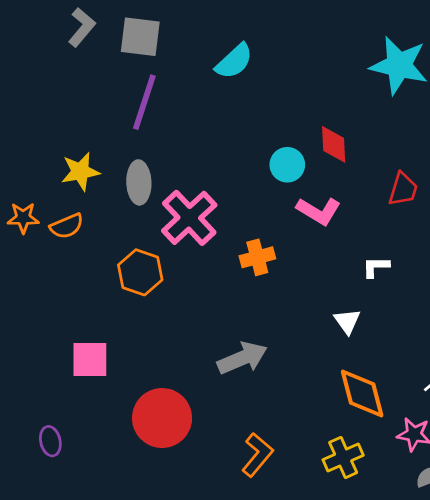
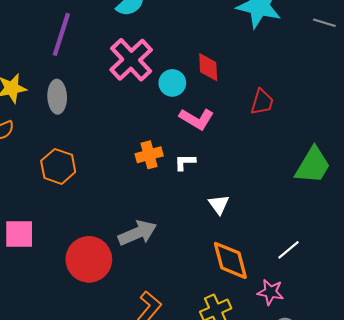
pink cross: (189, 218) -> (131, 60), moved
white L-shape: (376, 267) -> (185, 162), moved
red circle: (162, 418) -> (89, 259), moved

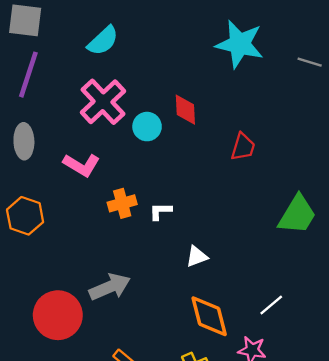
pink L-shape: (197, 119) -> (82, 165), moved
white triangle: (219, 204) -> (197, 256), turned 45

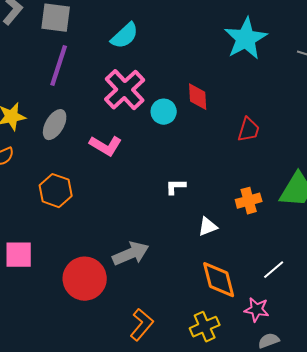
cyan star: (240, 44) -> (246, 39), turned 30
gray ellipse: (24, 141) -> (55, 125), turned 32
orange cross: (122, 203) -> (249, 201), moved

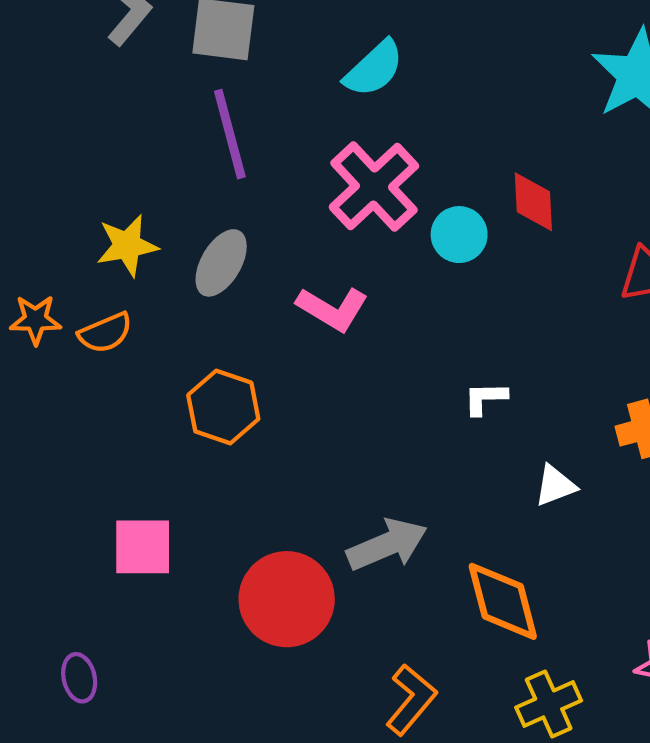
purple line: (59, 66) -> (230, 134), turned -33
orange diamond: (219, 280) -> (503, 601), moved

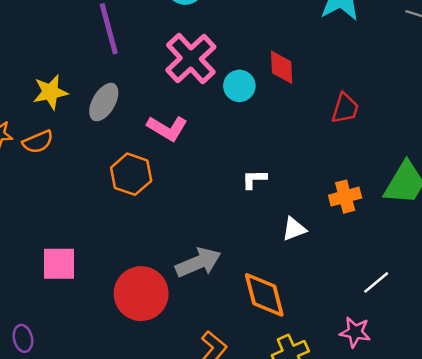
orange hexagon: (223, 407) -> (131, 174), moved

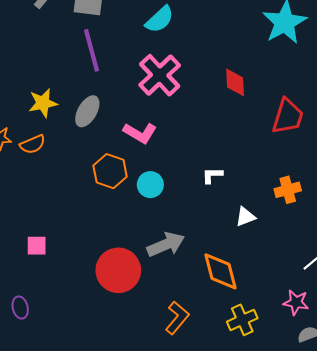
cyan circle: (239, 86) -> (150, 185), moved
red trapezoid: (345, 108) -> (288, 116), size x1.4
pink square: (59, 264) -> (37, 246), moved, size x0.7

